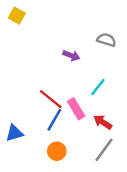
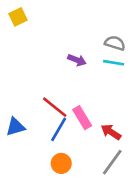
yellow square: (17, 16) -> (18, 17), turned 35
cyan line: (98, 87) -> (114, 63), moved, turned 60
blue triangle: (14, 133) -> (15, 127), moved

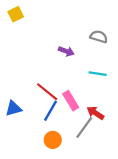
cyan line: (114, 63) -> (98, 74), moved
gray line: (112, 162) -> (84, 128), moved

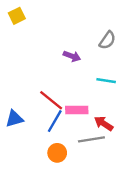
gray semicircle: (99, 37) -> (107, 40), turned 108
pink rectangle: (71, 101) -> (77, 110), turned -60
gray line: (84, 128) -> (91, 139), turned 45

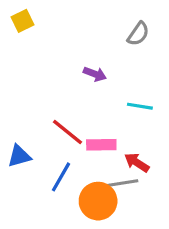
gray semicircle: (107, 40) -> (138, 34), moved
blue line: (55, 121) -> (61, 177), moved
orange circle: (57, 153) -> (98, 201), moved, size x1.5

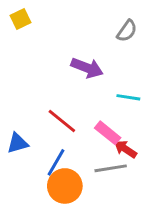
purple arrow: (95, 74) -> (87, 68), size x1.5
pink rectangle: (101, 145) -> (108, 133), moved, turned 40
orange circle: (98, 201) -> (65, 186), moved

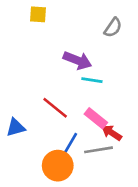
yellow square: (21, 19) -> (38, 14), moved, turned 30
cyan line: (128, 97) -> (92, 80), moved
blue line: (56, 162) -> (70, 145), moved

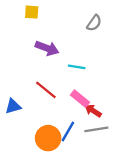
purple arrow: (77, 60) -> (47, 48), moved
blue line: (70, 145) -> (68, 132), moved
gray line: (98, 150) -> (96, 129), moved

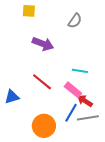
gray semicircle: (94, 23) -> (75, 21), moved
cyan line: (77, 67) -> (80, 71), moved
blue line: (68, 132) -> (71, 113), moved

